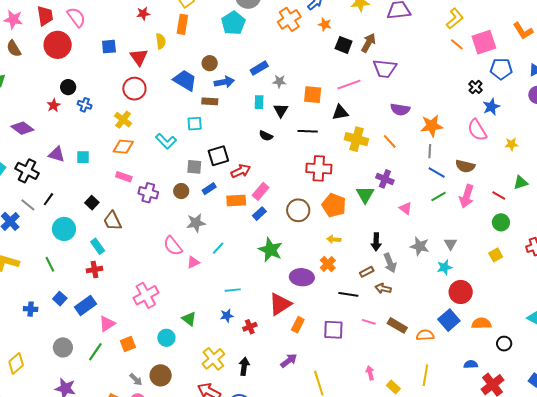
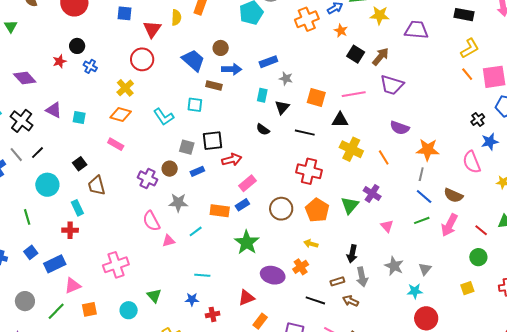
purple cross: (148, 193) -> (148, 178), moved
orange rectangle: (236, 200) -> (220, 211), moved
red triangle: (280, 304) -> (246, 298), size x0.7

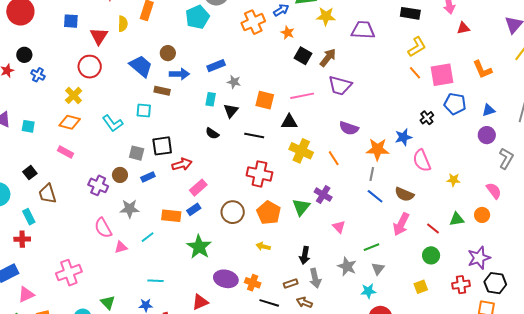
blue star: (490, 142) -> (403, 137), moved
green line: (422, 220) -> (371, 247), moved
orange cross: (301, 267) -> (253, 283), moved, turned -35

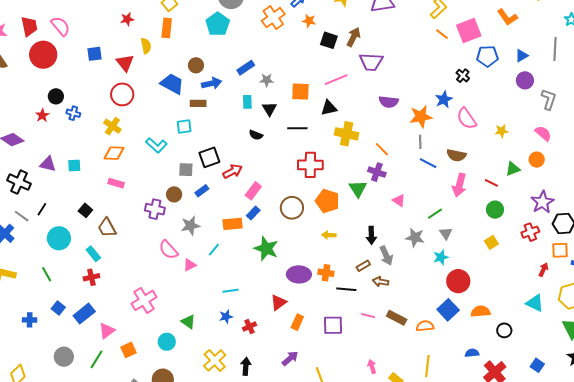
orange line: (334, 158) -> (382, 149), moved

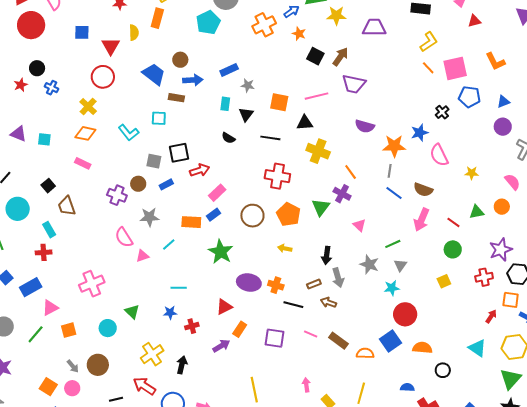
purple arrow: (290, 358) -> (221, 346), moved

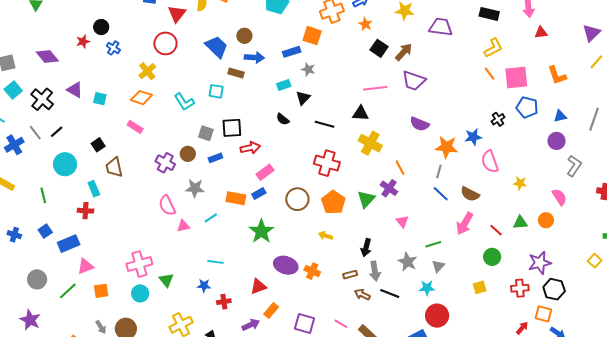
orange square: (279, 102) -> (312, 36), moved
cyan rectangle: (225, 104) -> (284, 85), turned 56
pink cross: (92, 284) -> (139, 264), moved
black line: (293, 305) -> (390, 293), moved

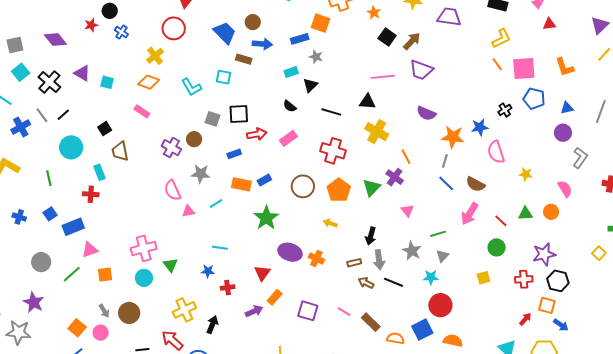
blue rectangle: (215, 158) -> (234, 154), moved
pink rectangle: (265, 172) -> (288, 138), moved
red triangle: (258, 286) -> (262, 273), turned -36

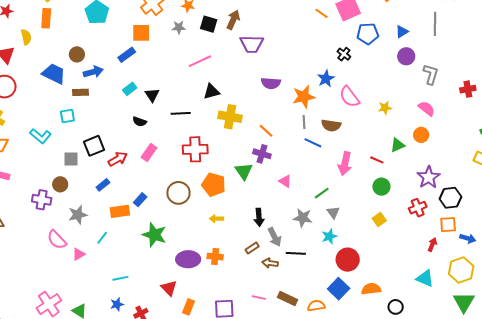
gray star: (316, 57) -> (179, 27), moved
pink line: (383, 77) -> (200, 61), moved
brown semicircle: (475, 184) -> (331, 125), moved

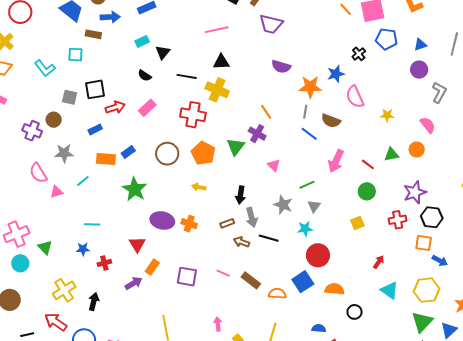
yellow cross: (230, 117) -> (217, 90), moved
red arrow: (432, 245) -> (379, 262), moved

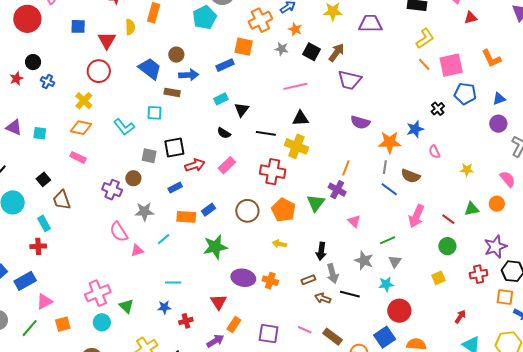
pink semicircle: (355, 97) -> (434, 152), size x0.6
orange line: (266, 112) -> (346, 168), turned 56
green star: (135, 189) -> (215, 247), turned 30

